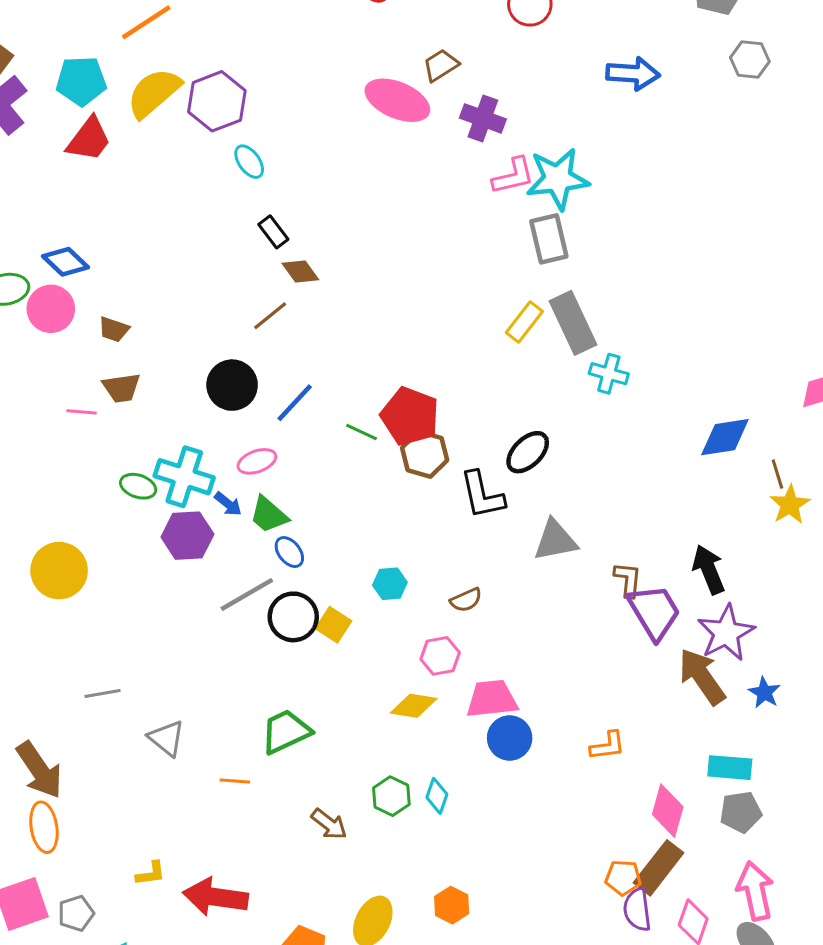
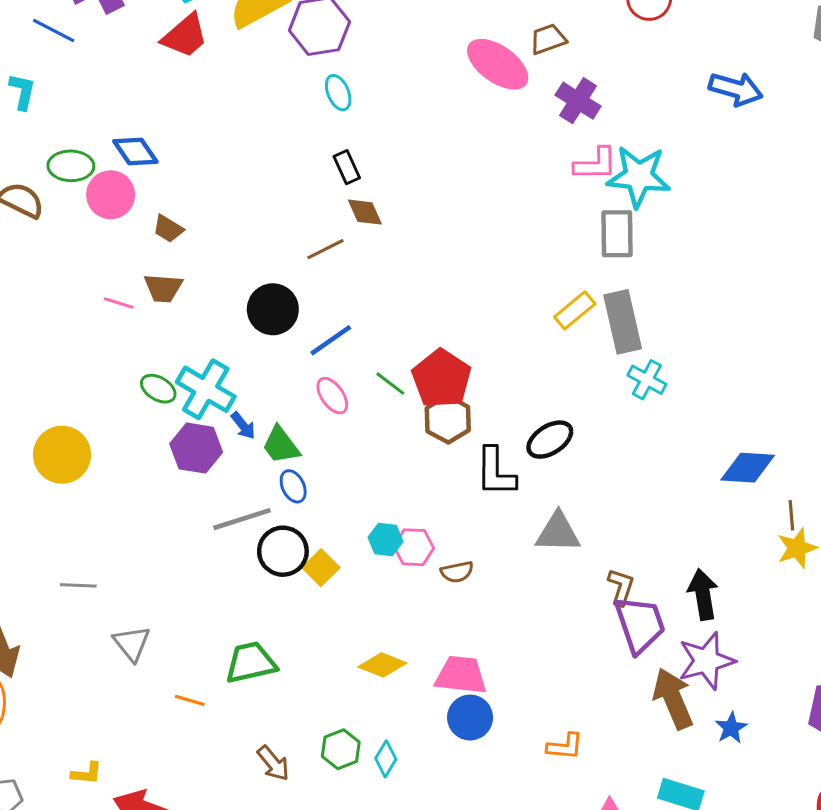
pink ellipse: (257, 461) -> (332, 396), moved, turned 63
pink hexagon: (440, 656) -> (414, 547), moved

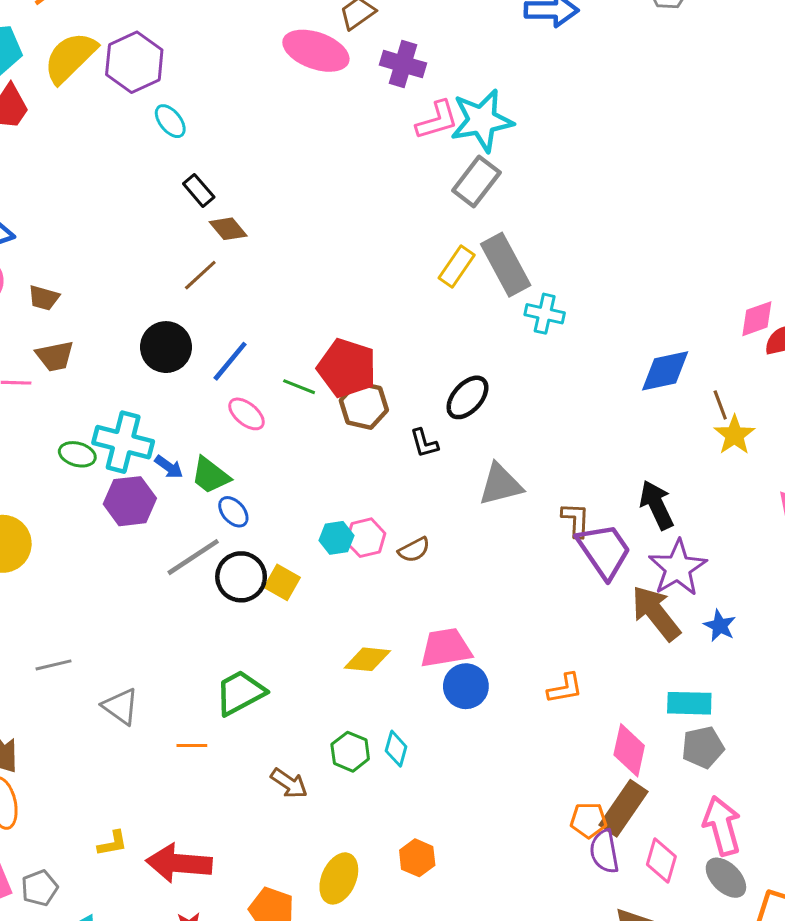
gray rectangle: (617, 234) -> (476, 181), turned 54
black L-shape: (496, 472) -> (424, 443), size x0.6

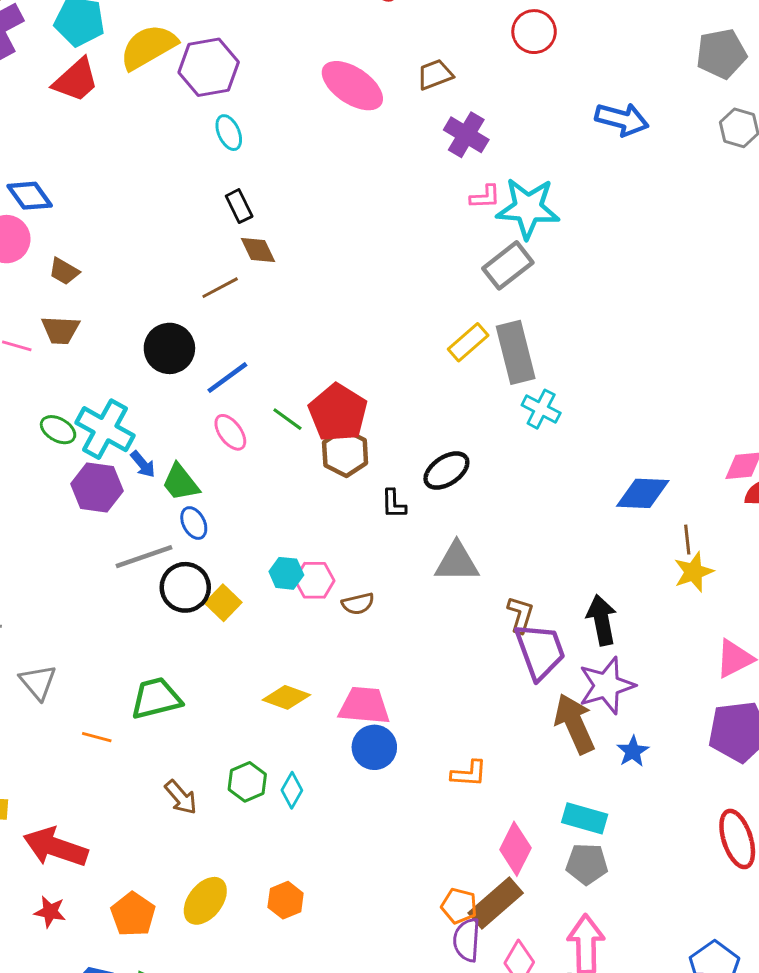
pink ellipse: (316, 51) -> (352, 86), moved
pink L-shape: (437, 120) -> (485, 197), size x0.7

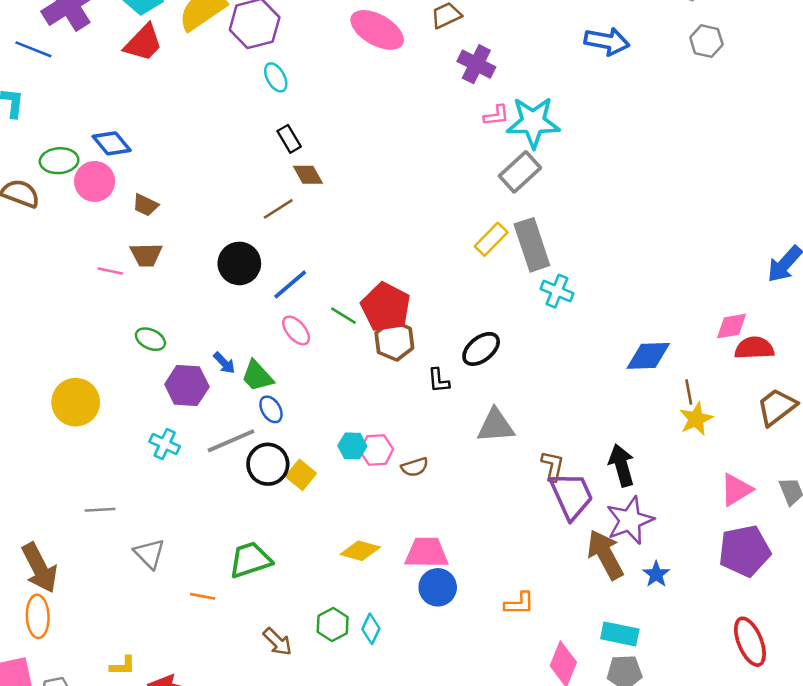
cyan cross: (105, 429) -> (165, 444), moved, size x0.6

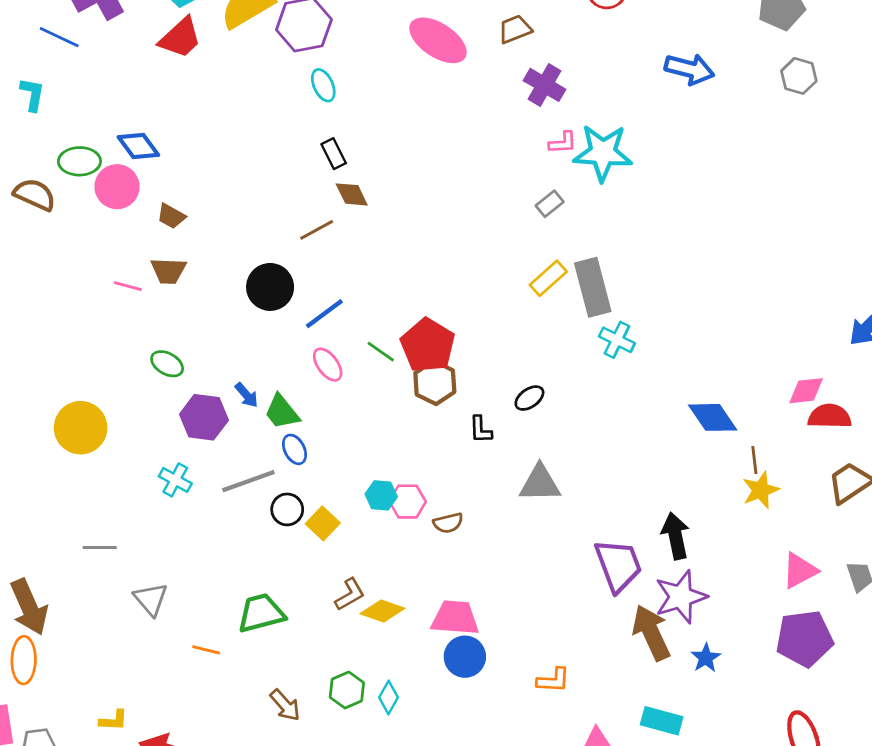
gray rectangle: (520, 172) -> (550, 204), moved, size x0.6
black ellipse: (481, 349) -> (529, 398), size x0.7
blue diamond: (648, 356) -> (713, 417), turned 54
black circle: (268, 464) -> (287, 509), size x0.7
brown L-shape: (553, 466) -> (350, 594), moved, turned 44

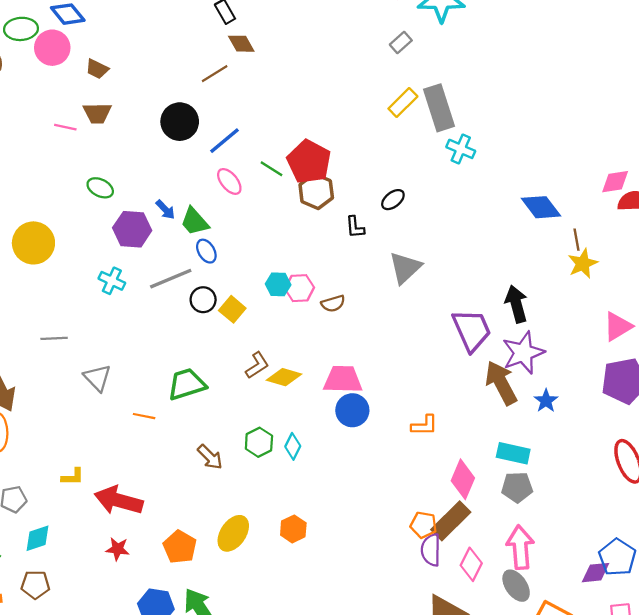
gray triangle: (540, 483) -> (405, 268), turned -39

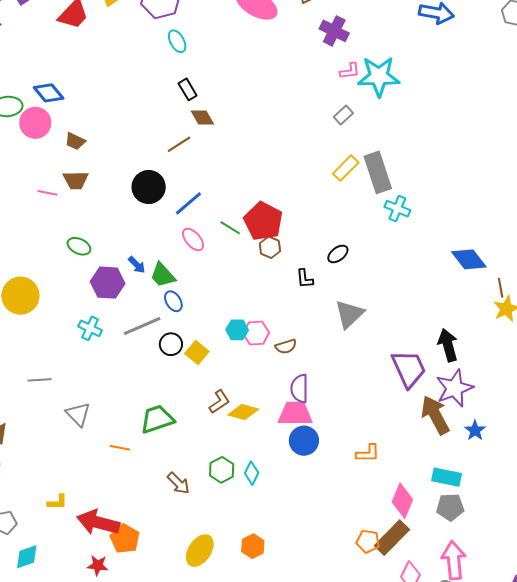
brown hexagon: (316, 191) -> (270, 247), size x0.7
orange pentagon: (180, 547) -> (125, 539), moved
purple semicircle: (431, 550) -> (299, 389), moved

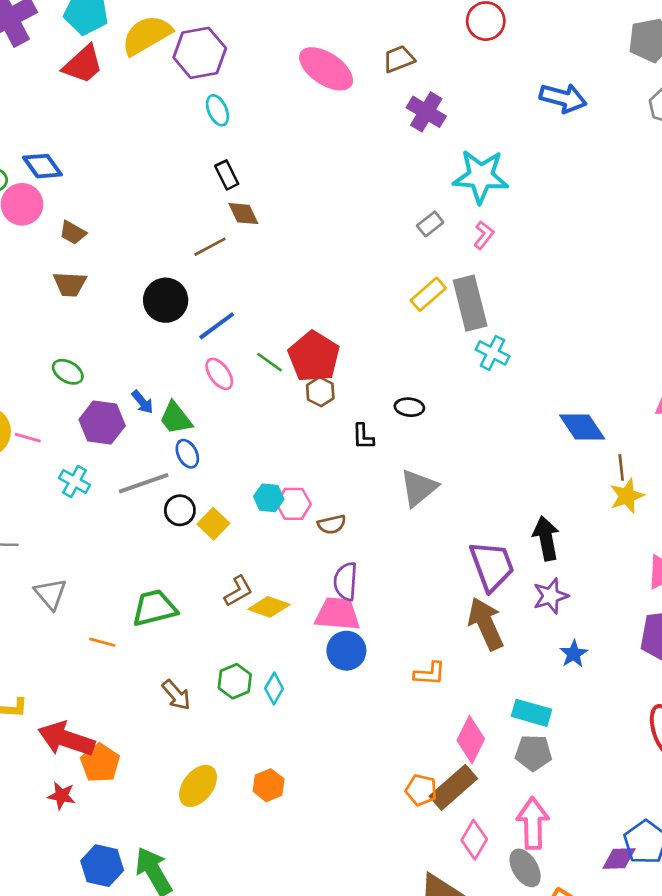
pink L-shape: (350, 71) -> (484, 235), moved, turned -50
pink line: (48, 193) -> (28, 438), moved
black ellipse: (338, 254) -> (409, 407), turned 40
purple star: (455, 388) -> (551, 596), size x0.7
brown arrow: (435, 415) -> (486, 624), moved

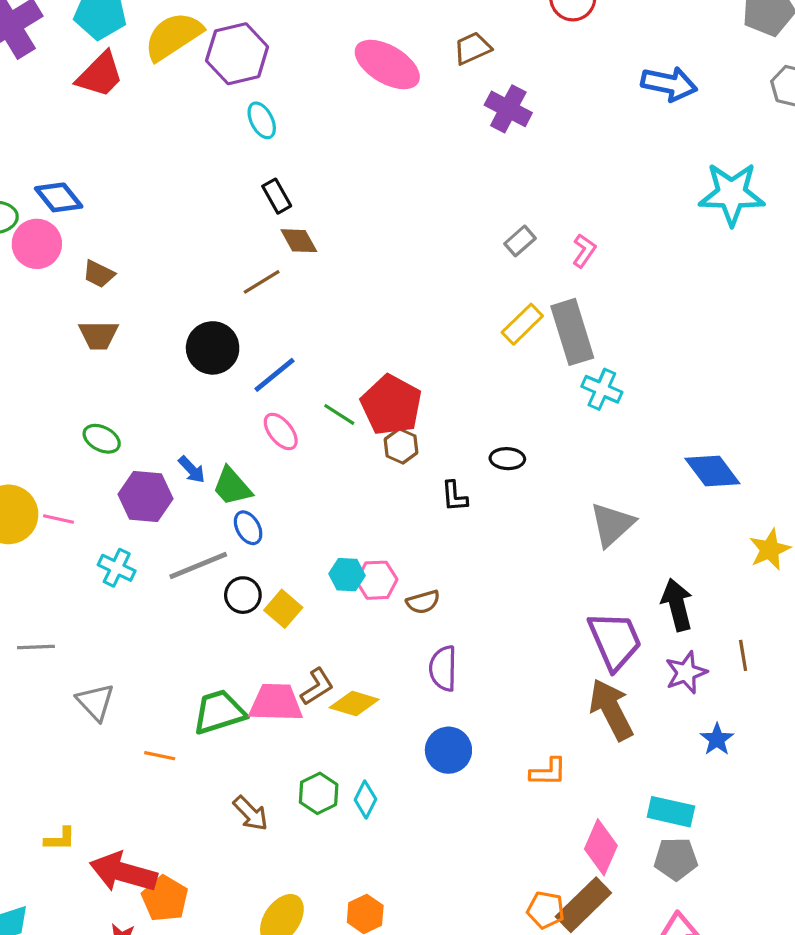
cyan star: (481, 176) -> (732, 194), moved
brown line: (621, 468) -> (743, 655), moved
gray triangle: (419, 488) -> (612, 524), moved
pink trapezoid: (338, 614) -> (276, 703), moved

